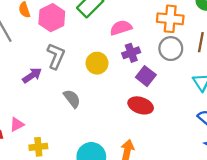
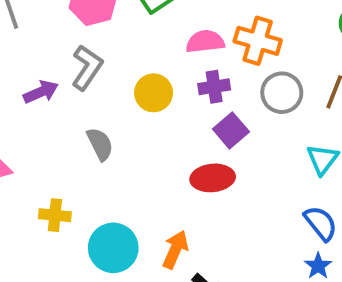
orange cross: (170, 19) -> (258, 41), moved
red ellipse: (141, 105) -> (213, 178), turned -35
yellow cross: (38, 147) -> (55, 215), moved

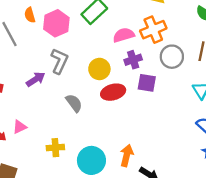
orange cross: (258, 41) -> (153, 30), turned -30
purple square: (231, 130) -> (147, 83), turned -30
red ellipse: (213, 178) -> (113, 92), moved

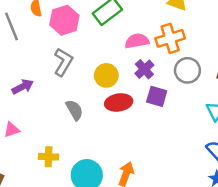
purple cross: (133, 60) -> (144, 69), turned -30
purple arrow: (36, 79) -> (23, 87), moved

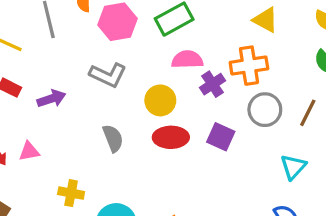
pink semicircle: (137, 41) -> (187, 60), moved
gray L-shape: (63, 62) -> (108, 75), turned 76
purple cross: (144, 69) -> (213, 84), moved

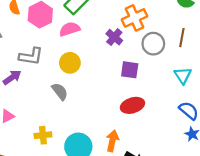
pink semicircle: (187, 60) -> (70, 29), moved
gray L-shape: (108, 75) -> (31, 56), moved
yellow circle: (160, 100) -> (70, 63), moved
red ellipse: (171, 137) -> (132, 105), moved

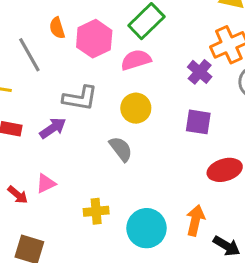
purple square: (130, 70) -> (198, 122), moved

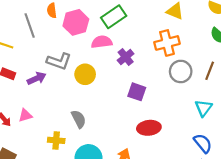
purple cross: (200, 72) -> (126, 57), moved
yellow circle: (136, 108) -> (85, 74), moved
gray semicircle: (121, 149) -> (79, 119), moved

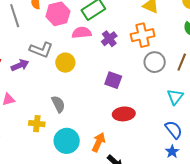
purple cross: (126, 57) -> (109, 39), moved

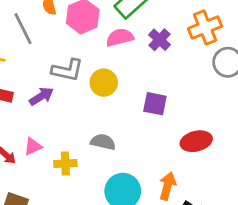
purple square: (113, 80) -> (155, 104), moved
gray semicircle: (58, 104) -> (103, 142), turned -42
yellow cross: (37, 124) -> (65, 163), moved

